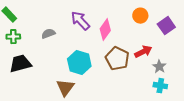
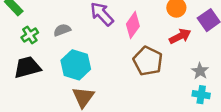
green cross: (13, 37) -> (30, 35), moved, turned -32
red arrow: (143, 52) -> (180, 36), moved
cyan hexagon: (79, 63) -> (76, 65), moved

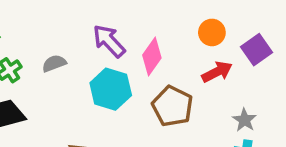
cyan hexagon: (76, 65) -> (111, 89), moved

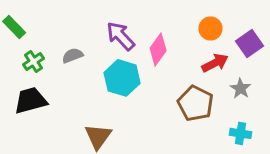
brown pentagon: (172, 106) -> (196, 103), moved
gray star: (244, 120) -> (240, 88), moved

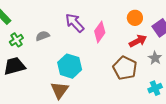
cyan hexagon: (122, 78) -> (70, 66), moved
cyan cross: (240, 133) -> (155, 88), turned -32

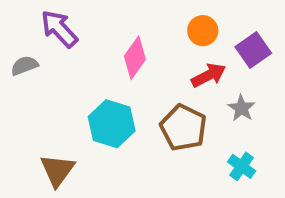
purple arrow: (75, 23) -> (59, 29), moved
cyan hexagon: (70, 66) -> (112, 124), moved
cyan cross: (155, 88) -> (242, 166), turned -32

